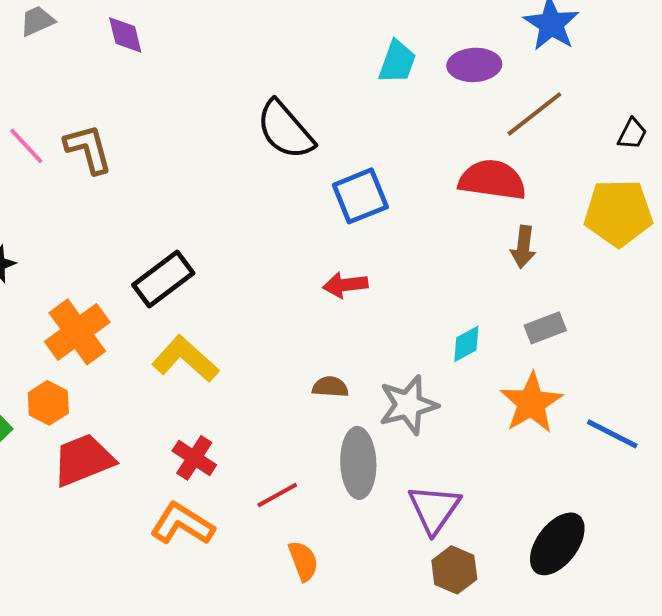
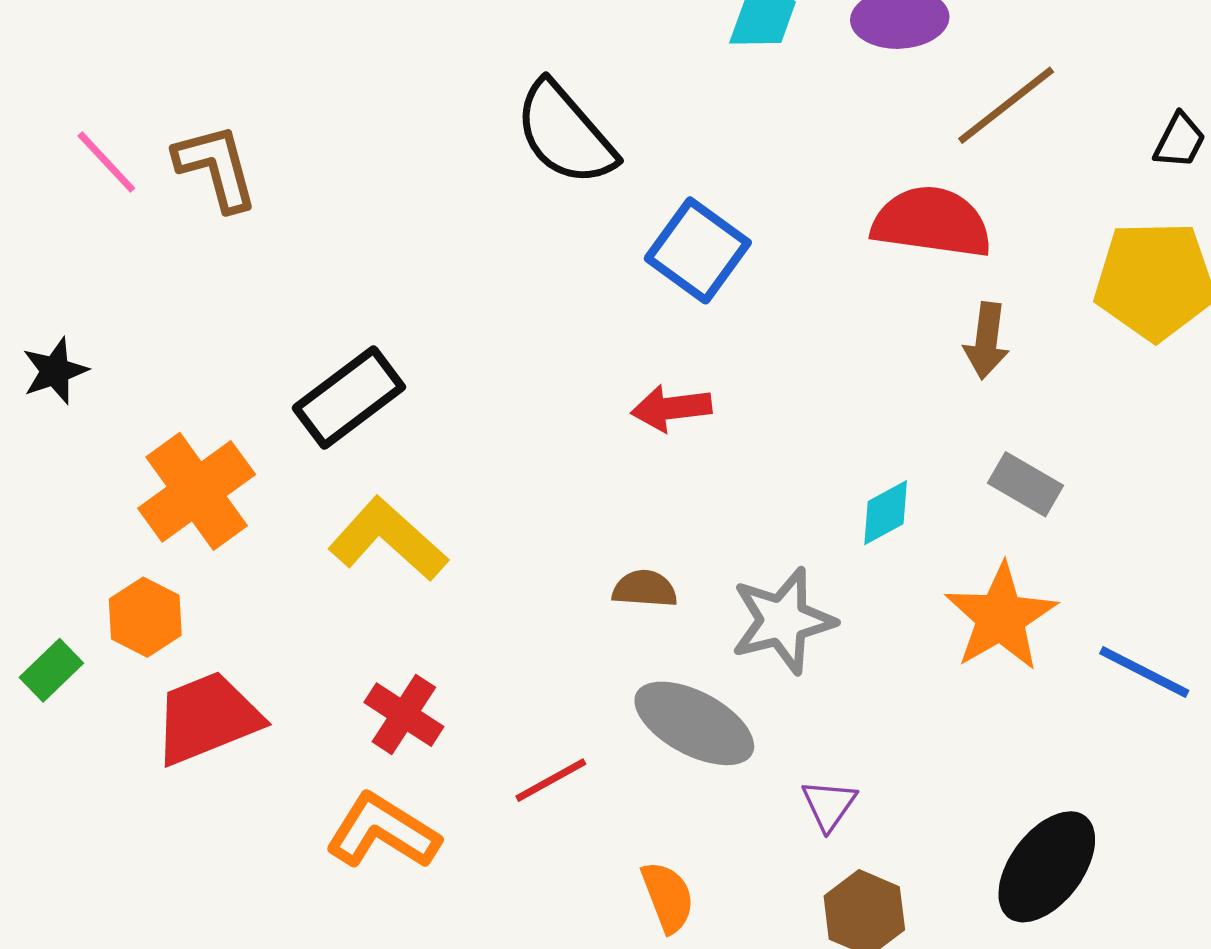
blue square: (360, 196) -> (698, 250), turned -32
gray rectangle: (545, 328) -> (1026, 484), turned 51
gray ellipse: (358, 463) -> (694, 723), turned -60
purple triangle: (434, 509) -> (829, 805), size x0.6
orange semicircle: (303, 561) -> (668, 897), moved

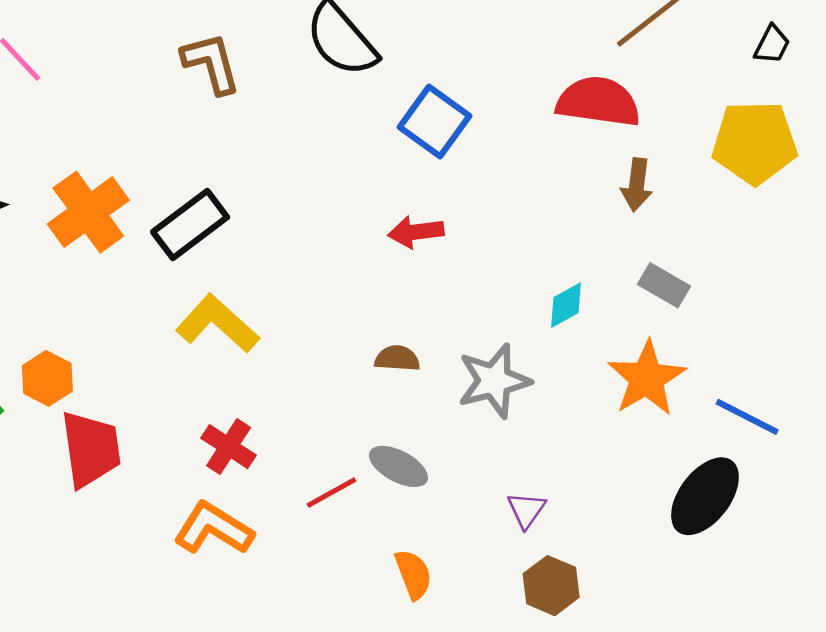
brown L-shape: (216, 167) -> (211, 63), moved
orange cross: (197, 491) -> (88, 212), moved
red trapezoid: (207, 718) -> (91, 449), turned 104
gray ellipse: (694, 723) -> (399, 466), moved, size x0.7
black ellipse: (1047, 867) -> (705, 496), moved

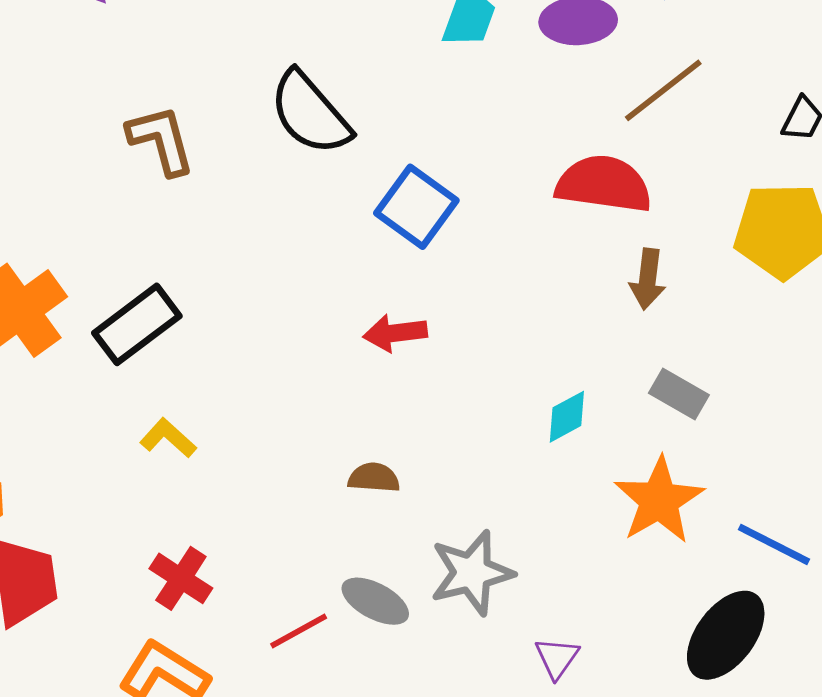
yellow L-shape: (217, 324) -> (168, 438), size x0.6
gray star: (494, 381) -> (472, 573), moved
purple triangle: (526, 510) -> (557, 658), moved

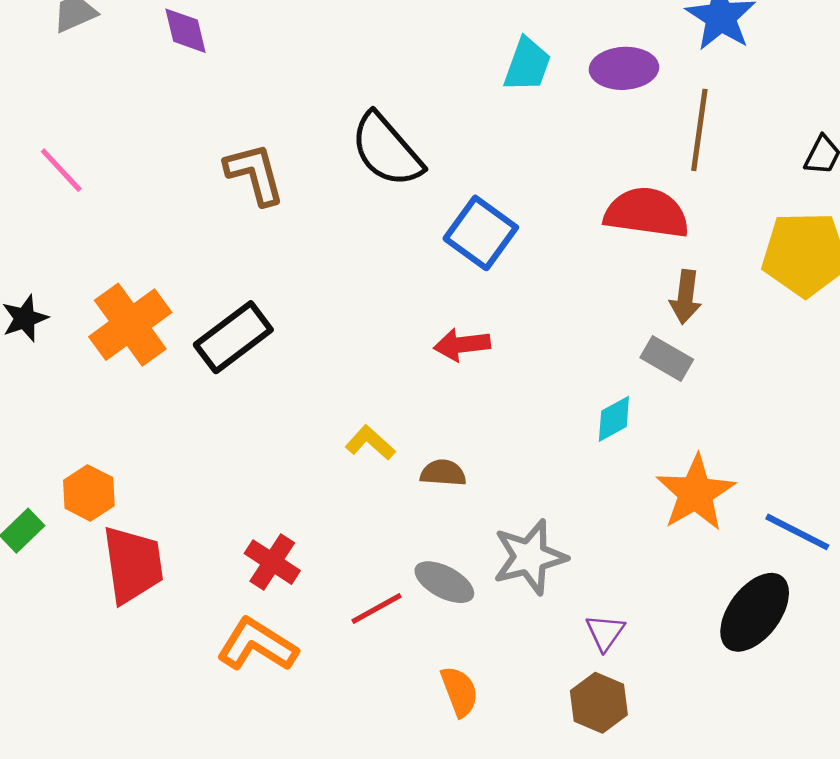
brown line: (663, 90) -> (699, 130), turned -44
gray rectangle: (679, 394) -> (667, 359), moved
yellow L-shape: (168, 438) -> (370, 443), moved

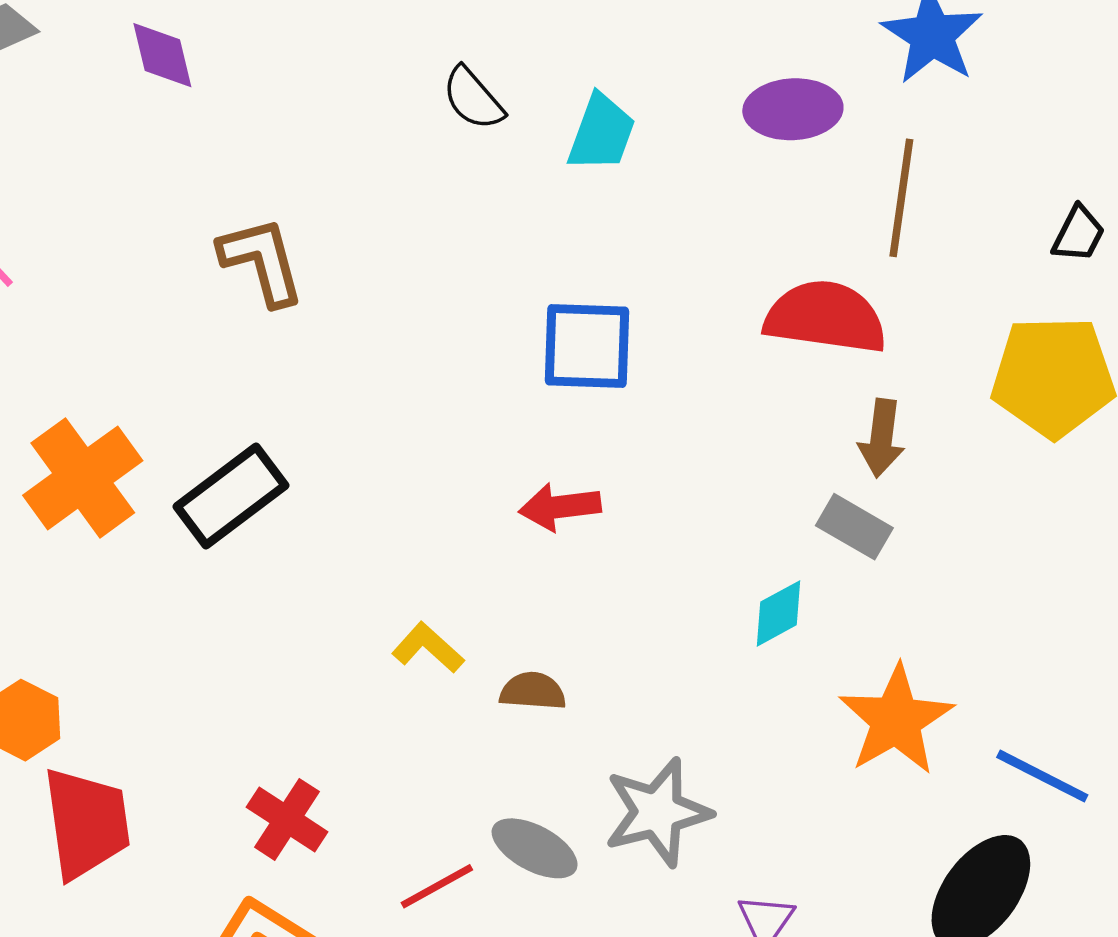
cyan trapezoid: (527, 65) -> (601, 133), moved
black semicircle: (387, 150) -> (473, 98), moved, size x0.6
blue square: (481, 233) -> (587, 346), turned -34

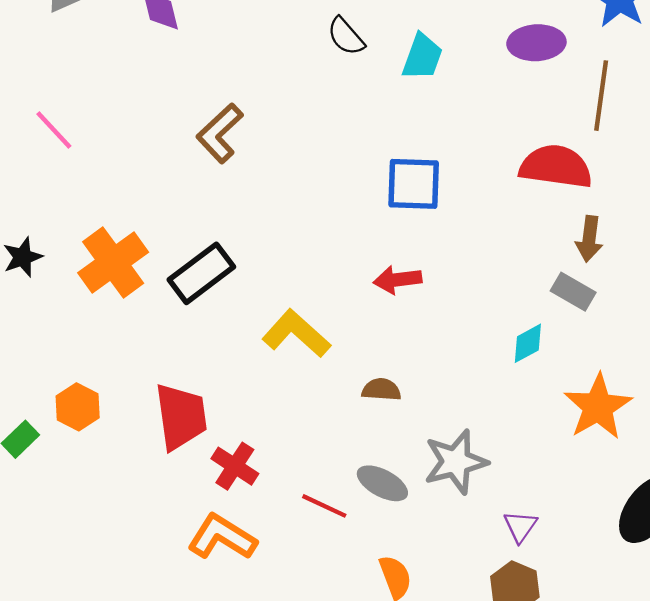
brown L-shape: (262, 261) -> (220, 133), turned -118
yellow L-shape: (428, 648) -> (296, 334), moved, size x1.6
red trapezoid: (86, 823) -> (181, 417), moved
red line: (437, 886) -> (324, 506), turned 54

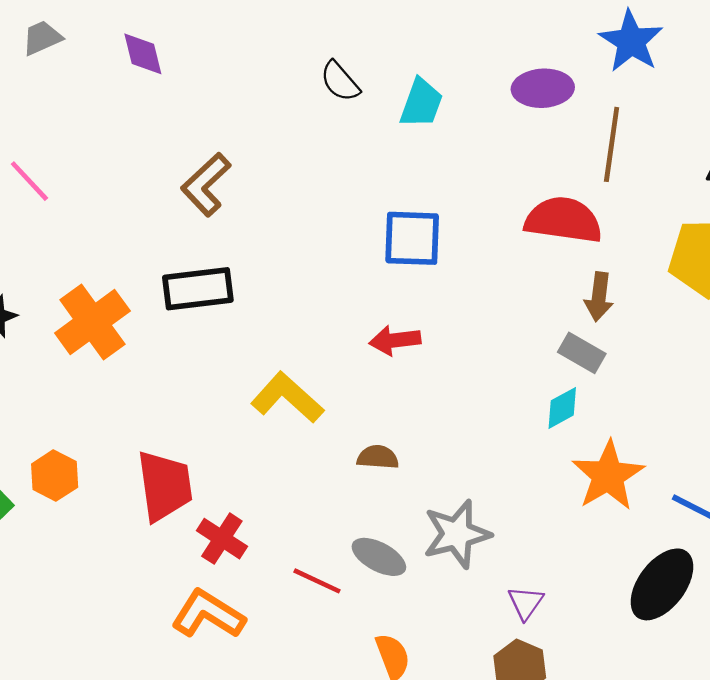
black rectangle: (201, 273) -> (198, 289), moved, turned 30
cyan diamond: (528, 343) -> (562, 408), moved

